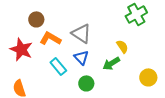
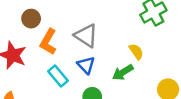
orange L-shape: (50, 38) -> (48, 42), turned -90

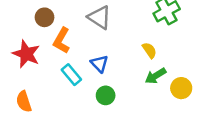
gray triangle: (86, 36) -> (99, 17), moved
green arrow: (123, 72) -> (156, 76), moved

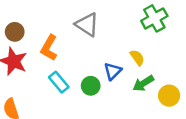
brown circle: (45, 17) -> (15, 32), moved
blue triangle: (99, 64) -> (113, 71), moved, turned 30
green circle: (106, 95) -> (91, 86), moved

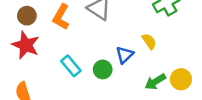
orange L-shape: (49, 48) -> (61, 17), moved
green arrow: (143, 83) -> (155, 82), moved

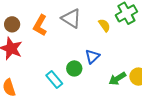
yellow semicircle: (149, 41) -> (104, 25), moved
cyan rectangle: (71, 66) -> (54, 80), moved

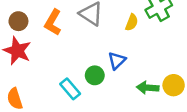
yellow semicircle: (104, 25) -> (132, 22), turned 56
green arrow: (117, 79) -> (148, 88), turned 36

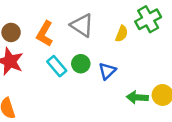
green circle: (95, 75) -> (81, 64), moved
cyan rectangle: (70, 89) -> (57, 66), moved

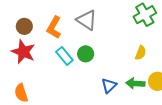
yellow semicircle: (122, 34) -> (141, 53), moved
blue triangle: (107, 71) -> (109, 86), moved

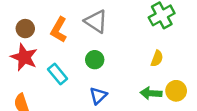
cyan rectangle: (64, 56) -> (58, 74), moved
blue triangle: (109, 86) -> (98, 96), moved

